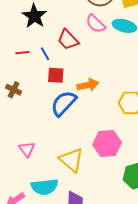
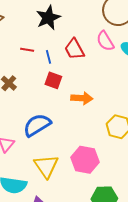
blue semicircle: (64, 103) -> (37, 125), moved

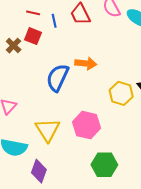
red square: (53, 80) -> (33, 36), moved
blue semicircle: (37, 125) -> (58, 78), moved, turned -36

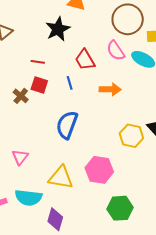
blue line: (54, 21) -> (70, 83), moved
orange arrow: (86, 63) -> (110, 89), moved
yellow triangle: (48, 130) -> (61, 178), turned -44

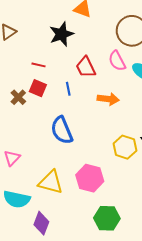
blue semicircle: (67, 125) -> (62, 130), turned -48

